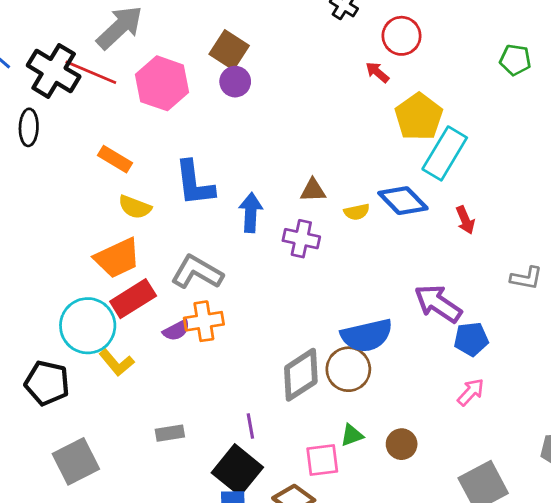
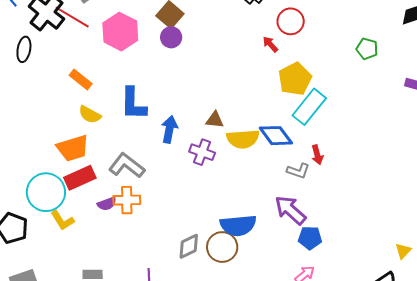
yellow semicircle: (357, 212) -> (243, 139), size x1.8
gray L-shape: (526, 278) -> (298, 171), moved
gray diamond: (301, 375) -> (189, 246), size x0.7

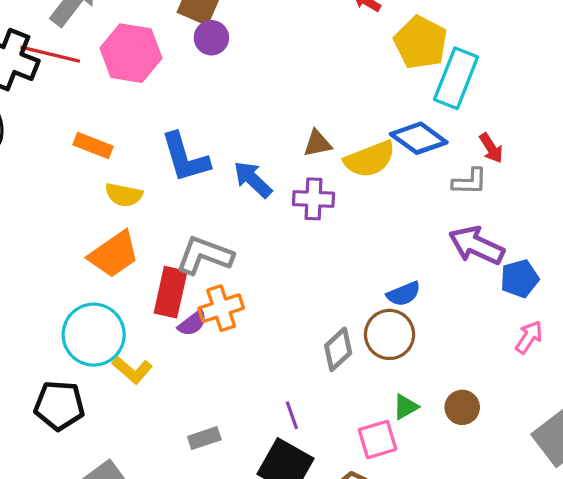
blue arrow: (169, 129) -> (253, 179), turned -40
red rectangle: (80, 178) -> (171, 292), moved, turned -36
blue semicircle: (238, 225) -> (404, 294), size x0.6

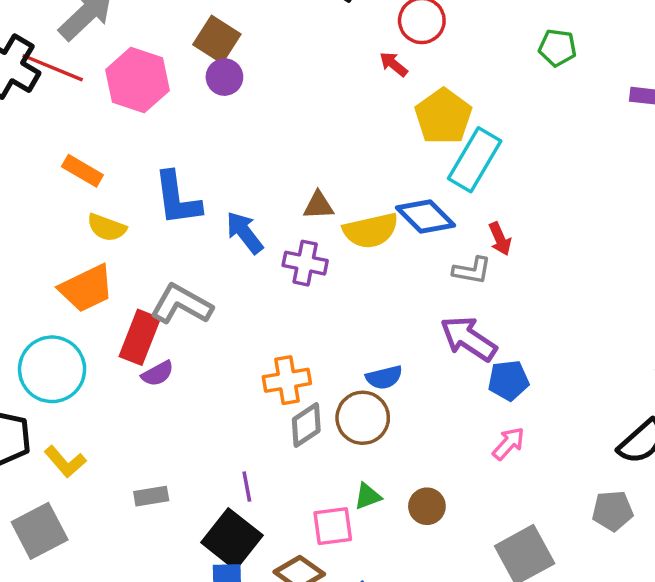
orange cross: (221, 308) -> (287, 380), moved
yellow L-shape: (132, 370) -> (65, 462), moved

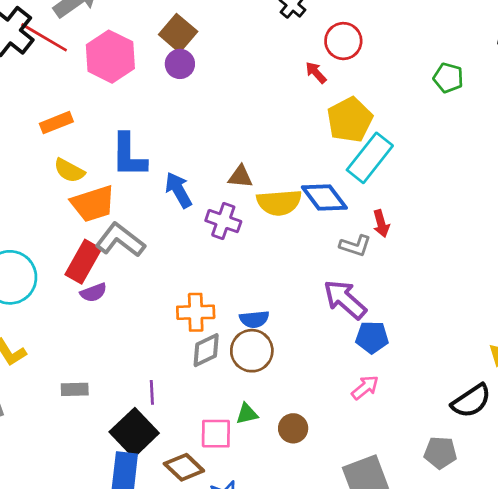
orange rectangle: (82, 171) -> (56, 123), turned -60
orange trapezoid: (86, 288) -> (93, 204), moved
blue semicircle: (384, 377) -> (254, 319), moved

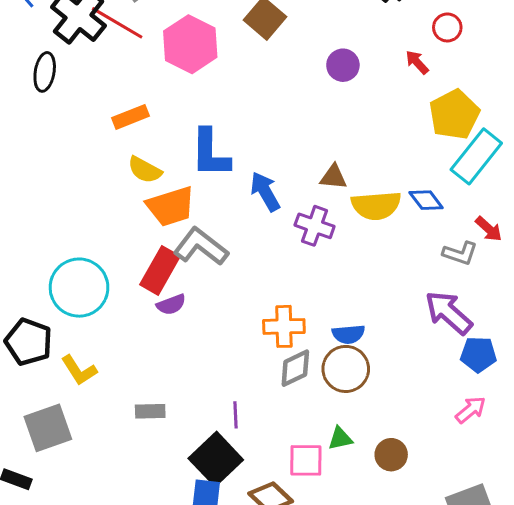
red circle: (343, 41) -> (447, 27), size x0.7
purple circle: (180, 64) -> (343, 65), moved
blue diamond: (324, 198) -> (426, 200), size x0.7
red arrow: (381, 224) -> (489, 229), turned -32

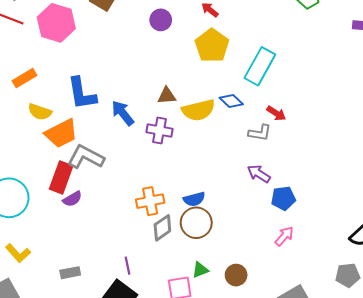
yellow pentagon: (454, 114) -> (212, 46), moved
purple arrow: (449, 313) -> (259, 174), size x0.7

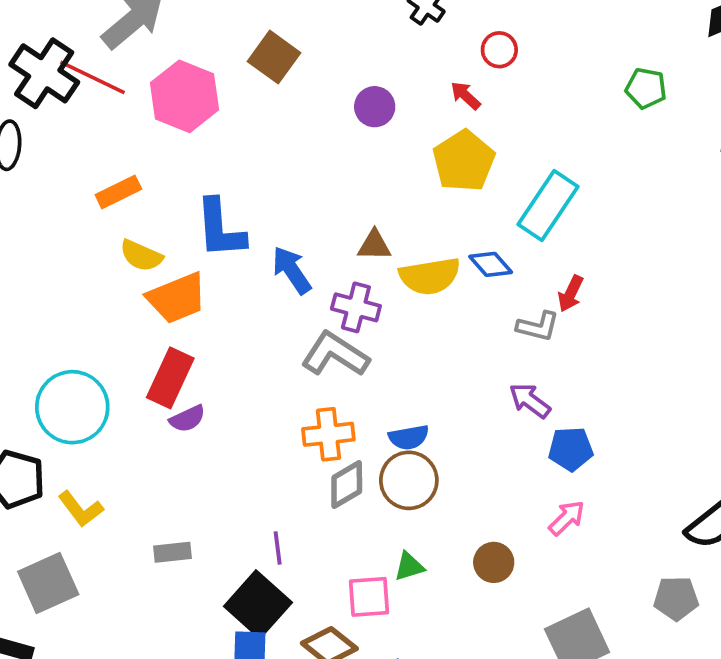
red arrow: (276, 113) -> (571, 294), turned 78
gray L-shape: (86, 157) -> (335, 354), moved
brown circle: (236, 275) -> (494, 562), moved

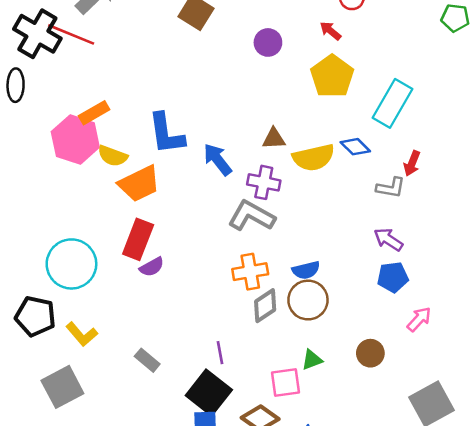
pink hexagon: (185, 96) -> (75, 140), moved
blue pentagon: (571, 449) -> (393, 277), moved
gray rectangle: (172, 552) -> (147, 360), turned 50

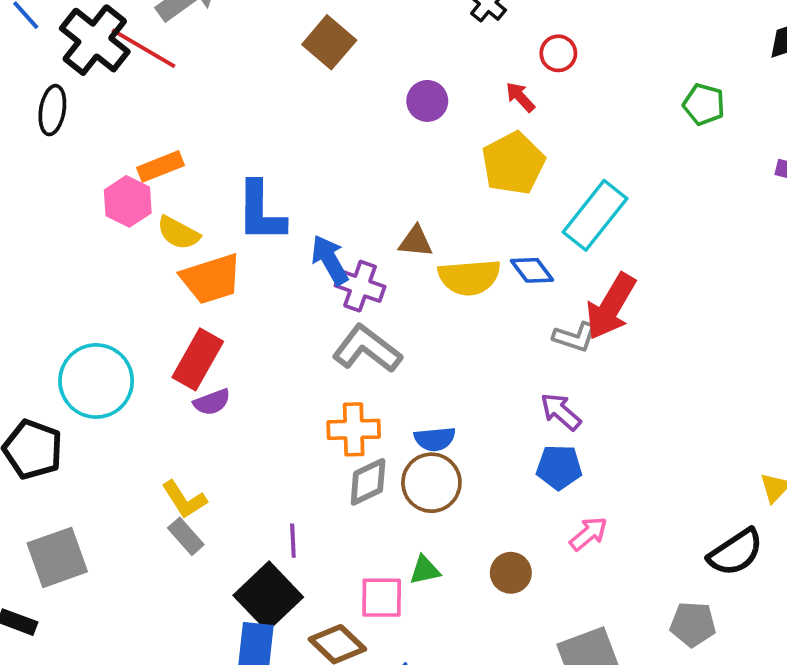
pink hexagon: (75, 140) -> (128, 201), size x0.7
red arrow: (412, 163) -> (611, 306), size x1.8
purple cross: (264, 182) -> (360, 286), moved
yellow L-shape: (82, 334) -> (184, 499), moved

